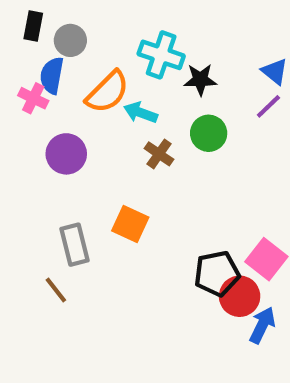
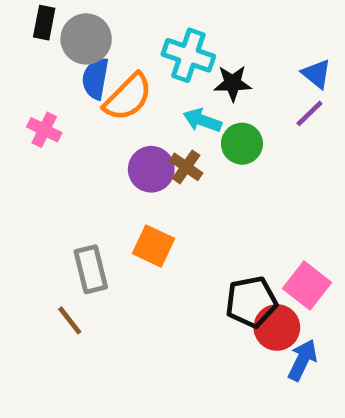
gray circle: (70, 40) -> (86, 39), size x1.4
blue semicircle: (52, 75) -> (95, 79), moved
pink cross: (33, 98) -> (44, 130), moved
cyan arrow: (141, 113) -> (202, 120), moved
purple circle: (66, 154) -> (151, 169), moved

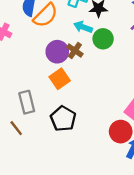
orange square: (154, 246) -> (60, 79), moved, turned 30
black pentagon: (251, 302) -> (63, 119), moved, turned -30

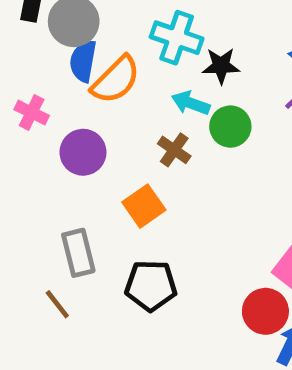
purple circle: (57, 52) -> (83, 152), moved
black pentagon: (63, 119) -> (151, 286), turned -30

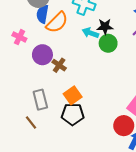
black star: (221, 66) -> (105, 27), moved
brown cross: (174, 150) -> (59, 65), moved
orange square: (144, 206) -> (73, 95), moved

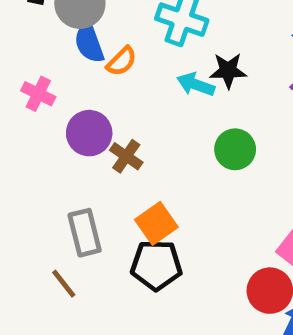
blue semicircle: (42, 14) -> (89, 43), turned -30
orange semicircle: (57, 22) -> (122, 61), size x0.6
green circle: (108, 43) -> (235, 149), moved

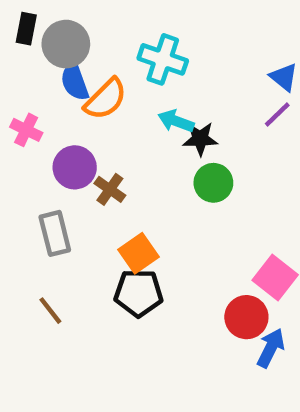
orange semicircle: (122, 61) -> (105, 99), size x1.5
black star: (228, 71) -> (200, 139), moved
gray rectangle: (85, 233) -> (55, 233), moved

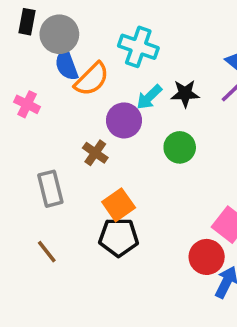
cyan arrow: (176, 121) -> (149, 97), turned -64
black star: (200, 139) -> (185, 94), moved
purple circle: (75, 167) -> (124, 120), moved

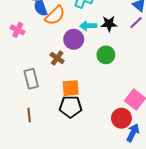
cyan arrow: (149, 97) -> (88, 26), turned 42
orange square: (119, 205) -> (71, 88), turned 30
brown line: (47, 252) -> (29, 115), turned 32

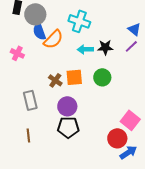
purple circle: (74, 39) -> (67, 106), moved
orange square: (71, 88) -> (74, 77), moved
blue arrow: (133, 133) -> (128, 152), turned 30

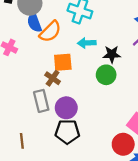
black star: (105, 47) -> (112, 54), moved
orange square: (74, 77) -> (63, 62), moved
gray rectangle: (30, 100) -> (41, 101), moved

